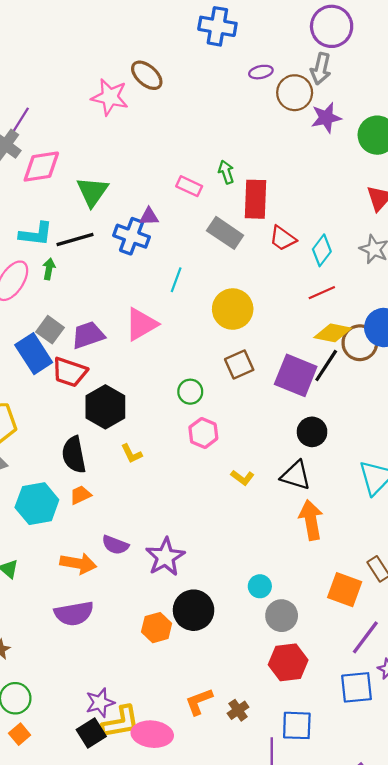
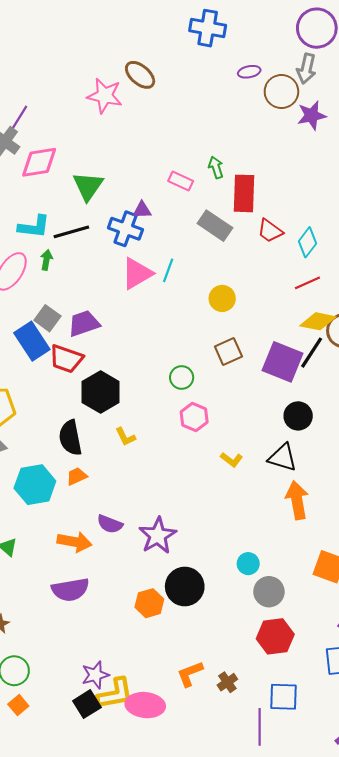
yellow circle: (233, 309) -> (222, 298), size x0.7
pink triangle: (141, 324) -> (137, 273), moved

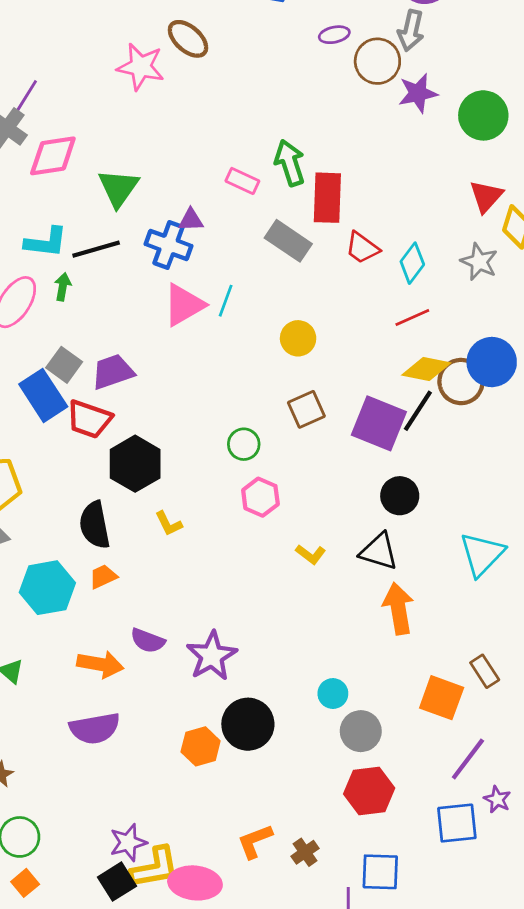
green arrow: (216, 167) -> (290, 163), size x1.5

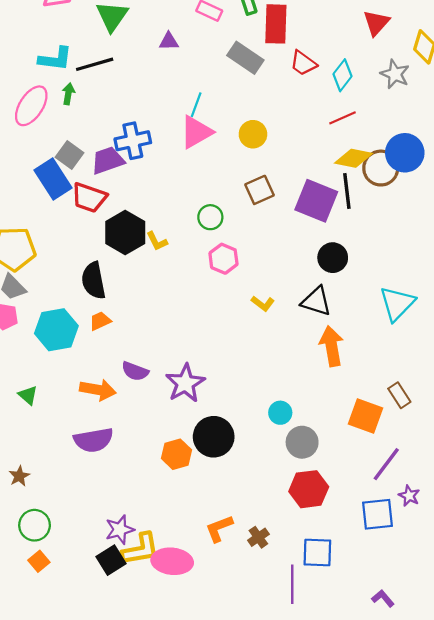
red triangle: (486, 196) -> (376, 23), moved
blue cross: (169, 245) -> (133, 141), moved, turned -32
pink triangle: (184, 305) -> (196, 132), moved
black line: (418, 411) -> (347, 191), turned -40
yellow L-shape: (169, 524) -> (157, 241), moved

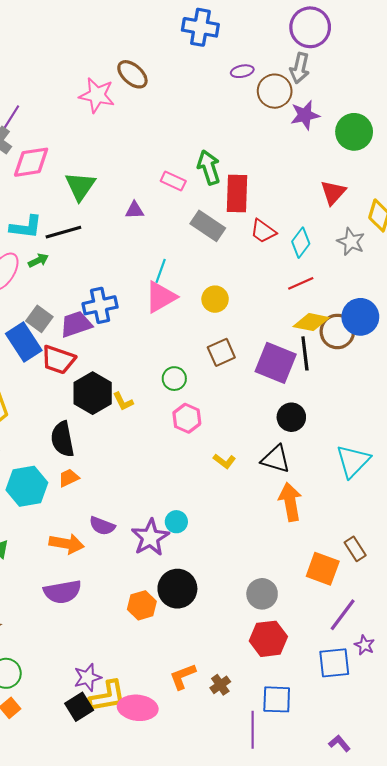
green arrow: (68, 94) -> (38, 260), turned 54
cyan circle: (280, 413) -> (176, 522), moved

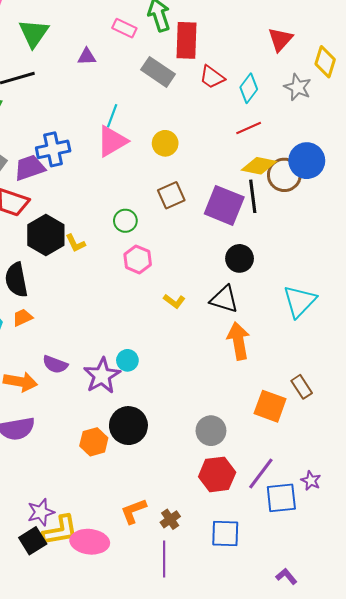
purple line: (343, 615) -> (261, 473), moved
purple line: (253, 730) -> (164, 559), moved

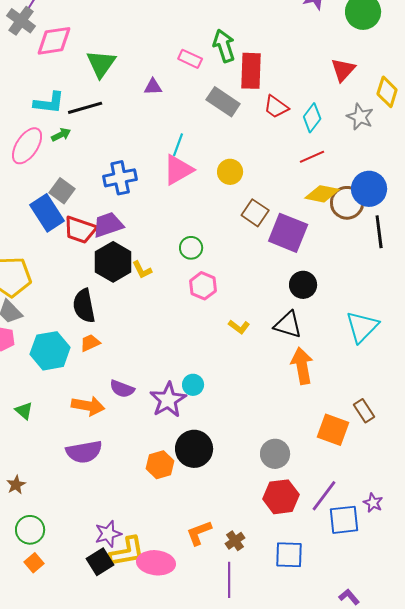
purple trapezoid: (30, 168) -> (108, 225), moved
brown square: (171, 195) -> (255, 213), moved, turned -32
black line: (253, 196) -> (379, 232), moved

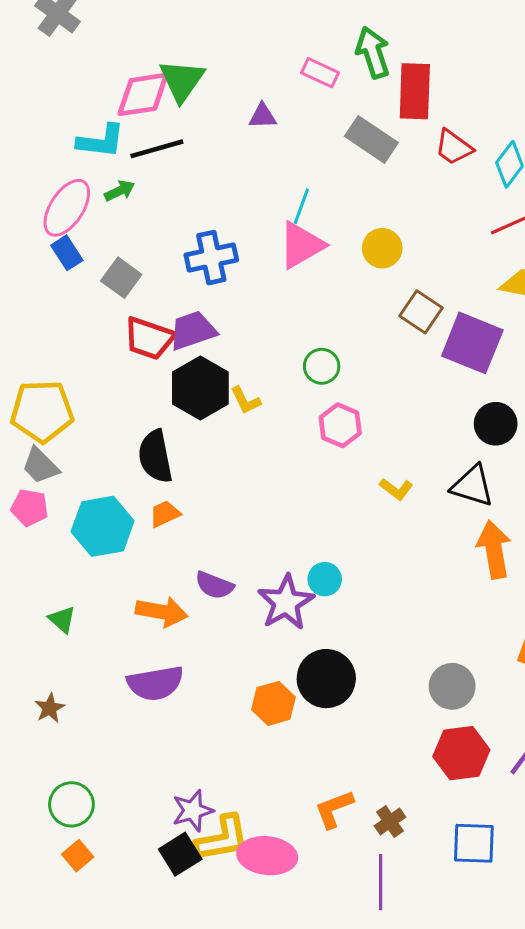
pink diamond: (54, 41) -> (143, 94), moved
blue rectangle: (47, 213) -> (67, 253), moved, size x0.6
brown star: (16, 485) -> (50, 708), moved

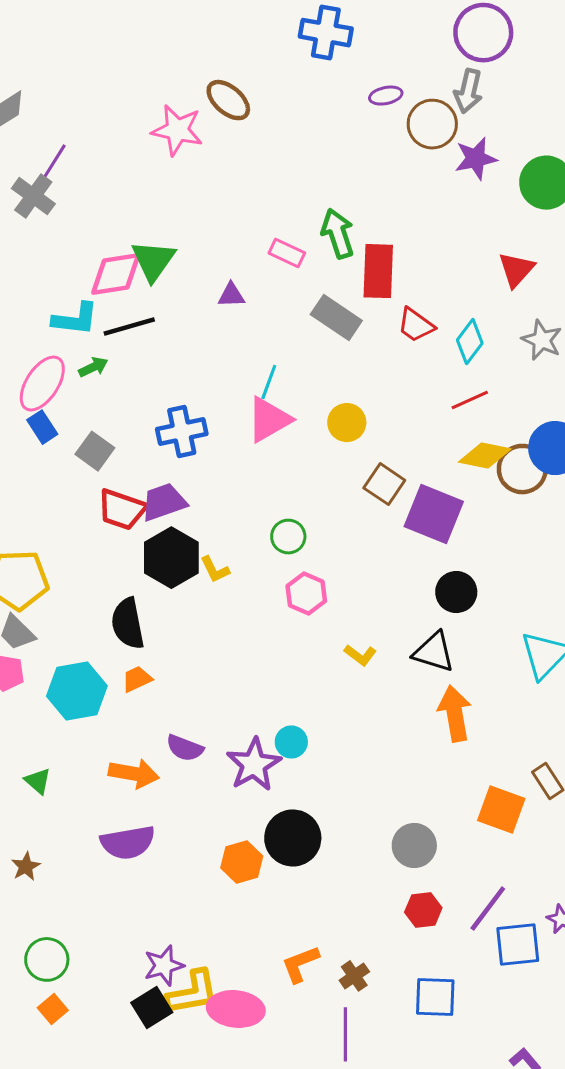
red hexagon: (461, 753) -> (423, 910), size x0.7

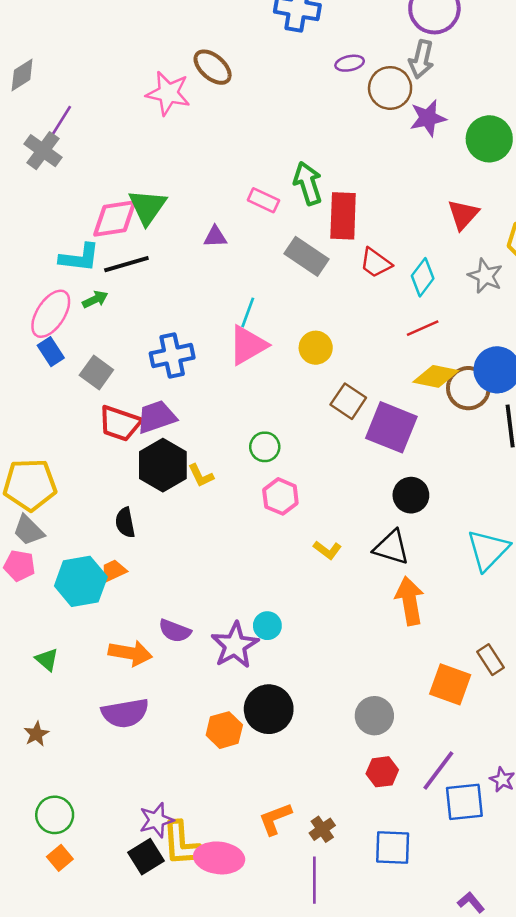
black semicircle: (128, 624) -> (125, 523), size x0.7
orange trapezoid: (137, 679) -> (113, 571), moved
yellow L-shape: (192, 992) -> (181, 844), turned 96

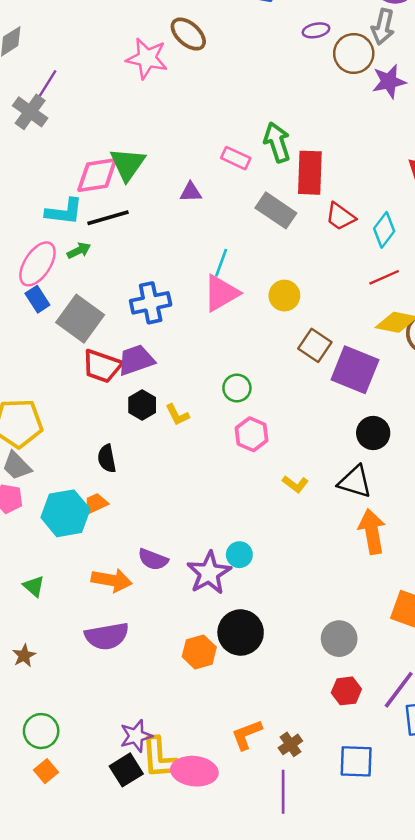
gray square: (96, 372) -> (80, 319), size x1.5
black hexagon: (163, 465) -> (142, 405), size x0.6

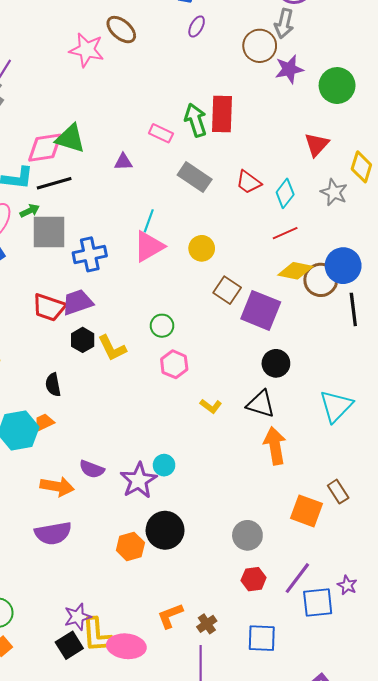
purple ellipse: (316, 30) -> (197, 26), moved, turned -50
green triangle: (127, 164) -> (70, 138), turned -48
red rectangle: (310, 173) -> (222, 114), moved
gray square: (80, 319) -> (49, 232), moved, turned -36
yellow L-shape: (177, 415) -> (112, 348), size x1.4

